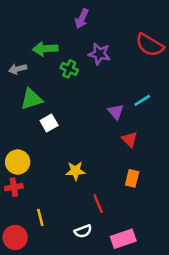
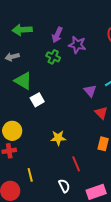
purple arrow: (82, 19) -> (57, 35), moved
green arrow: (45, 49) -> (22, 30), moved
green triangle: (31, 99) -> (23, 81), turned 48
white semicircle: (83, 231) -> (64, 186), turned -96

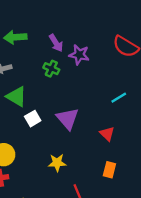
purple arrow: (57, 35) -> (56, 43), turned -56
purple triangle: (90, 91) -> (68, 119), moved, size x1.5

